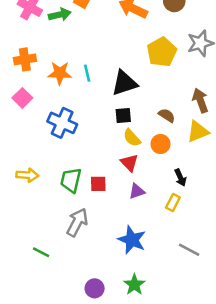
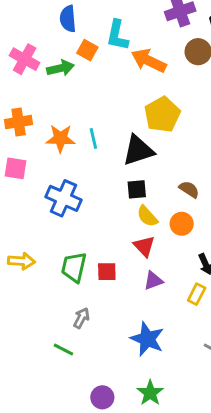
yellow pentagon: (162, 52) -> (162, 115), moved
pink square: (22, 98) -> (16, 168), turned -36
gray arrow: (77, 222) -> (81, 318), size x0.6
green line: (41, 252) -> (63, 349), moved

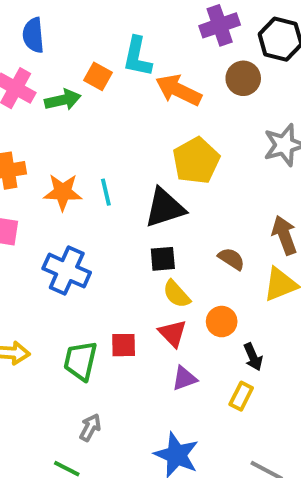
blue semicircle: (68, 19) -> (33, 35), moved
orange circle: (182, 224) -> (222, 322), moved
red square: (107, 272) -> (124, 345), moved

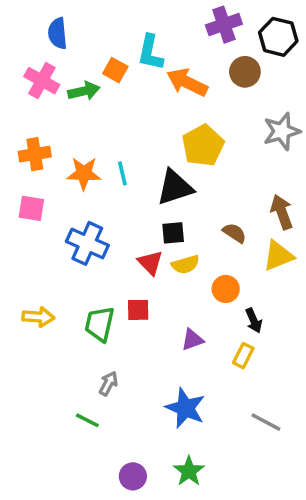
yellow semicircle: (177, 294) -> (185, 264), turned -64
red triangle: (173, 333) -> (150, 263), moved

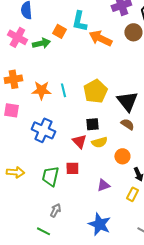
yellow pentagon: (203, 145) -> (95, 91), moved
black triangle: (175, 187) -> (127, 101), moved, turned -50

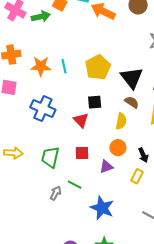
yellow semicircle: (99, 142) -> (121, 121), moved, turned -63
orange circle: (122, 156) -> (118, 148), moved
red square: (72, 168) -> (82, 153), moved
green line: (43, 231) -> (75, 185), moved

